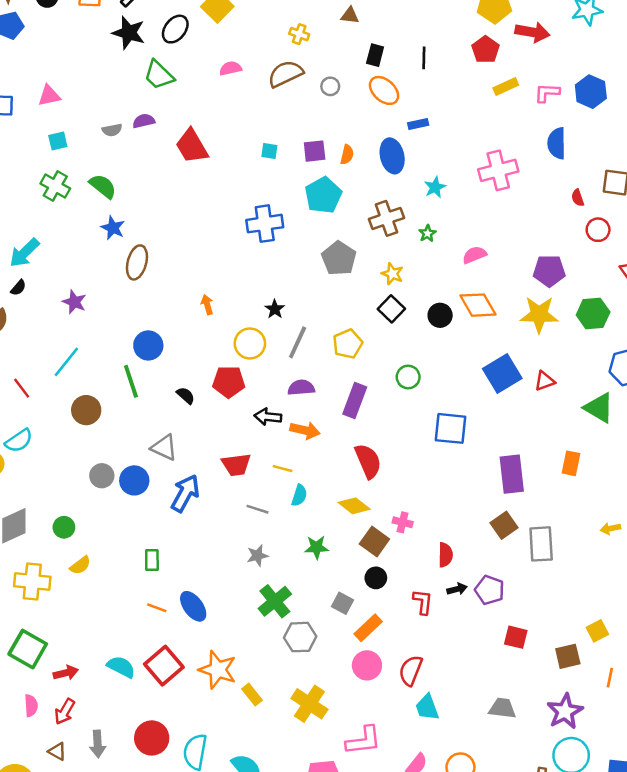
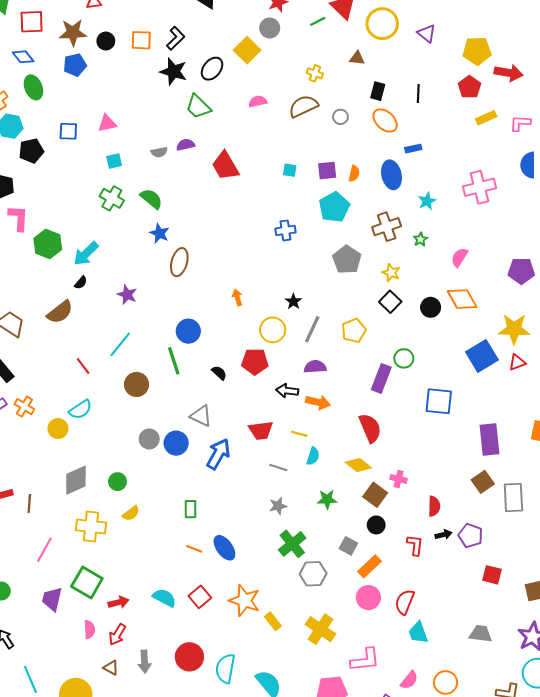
blue cross: (265, 224) -> (285, 230), size x0.7
pink semicircle: (474, 255) -> (459, 257), turned -36
yellow star: (539, 314) -> (514, 329), moved
purple rectangle: (355, 401) -> (381, 378), moved
red square: (164, 666) -> (200, 597), size x0.7

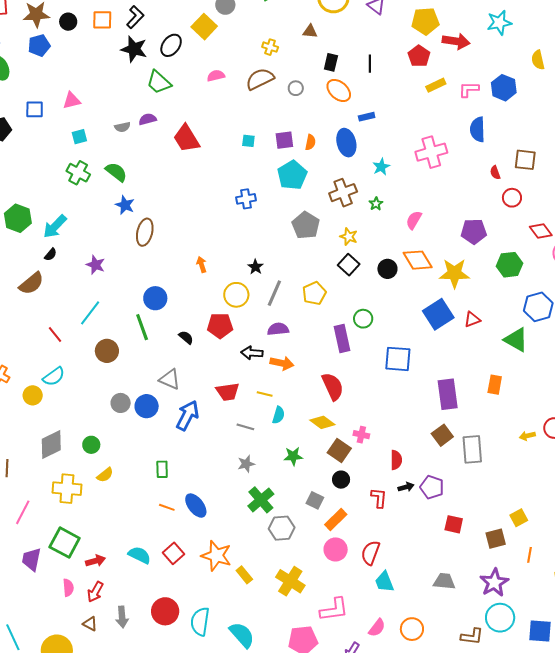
yellow star: (514, 329) -> (454, 273), moved
purple rectangle: (381, 378) -> (342, 339), turned -32

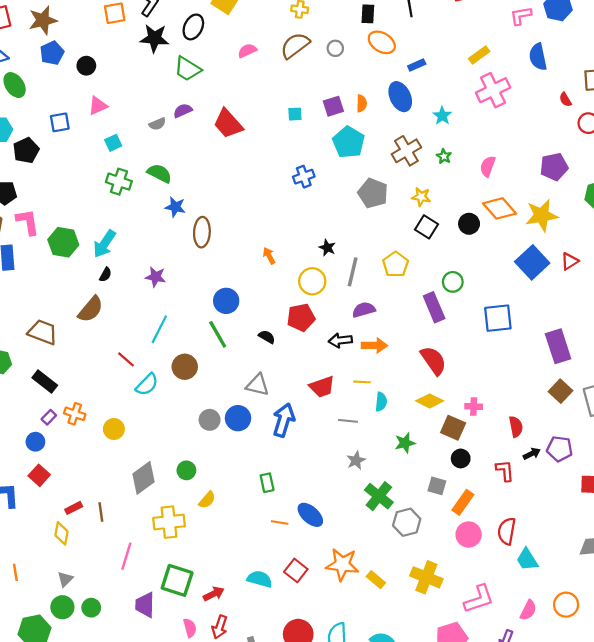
black circle: (68, 22) -> (86, 66), moved
yellow rectangle: (436, 85) -> (479, 55), moved
cyan semicircle: (54, 377) -> (147, 384), moved

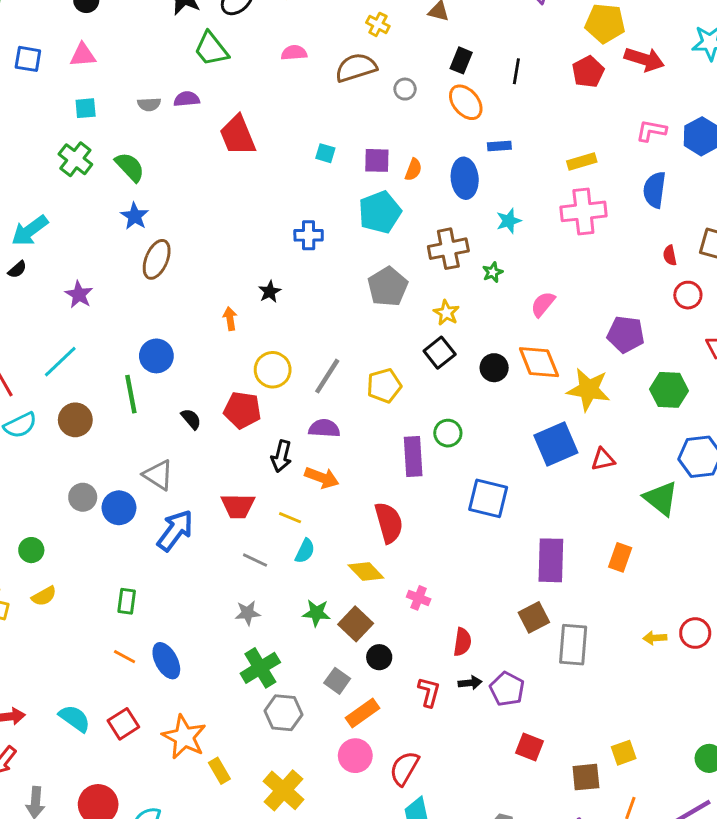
black star: (327, 248) -> (270, 292), moved
black arrow: (340, 340) -> (281, 456), turned -90
brown square: (453, 428) -> (356, 624), moved

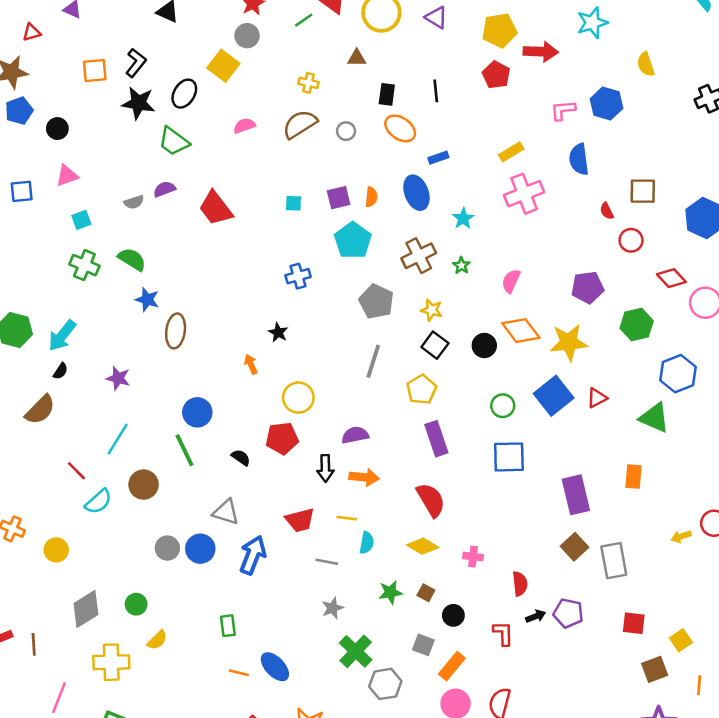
gray line: (327, 376) -> (373, 361), moved
yellow pentagon: (384, 386) -> (422, 389), moved
green circle: (448, 433) -> (503, 406), moved
brown square: (356, 624) -> (426, 593), size x0.6
red square: (529, 747) -> (634, 623), moved

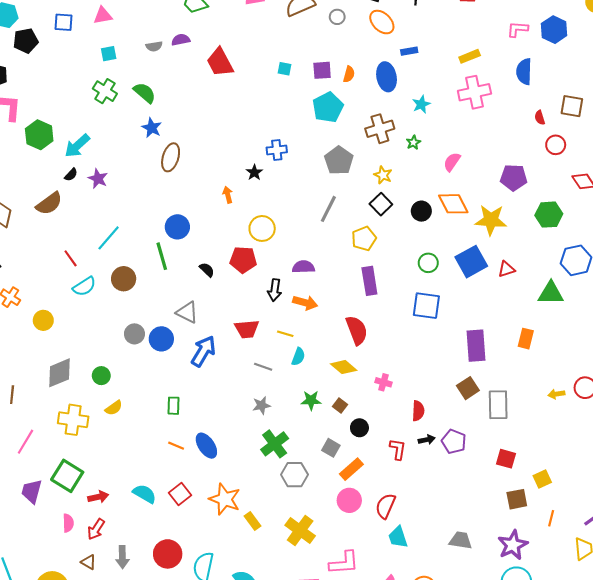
blue cross: (298, 276) -> (277, 150), moved
purple star: (118, 378) -> (98, 179), moved
green triangle: (654, 418) -> (551, 293), turned -32

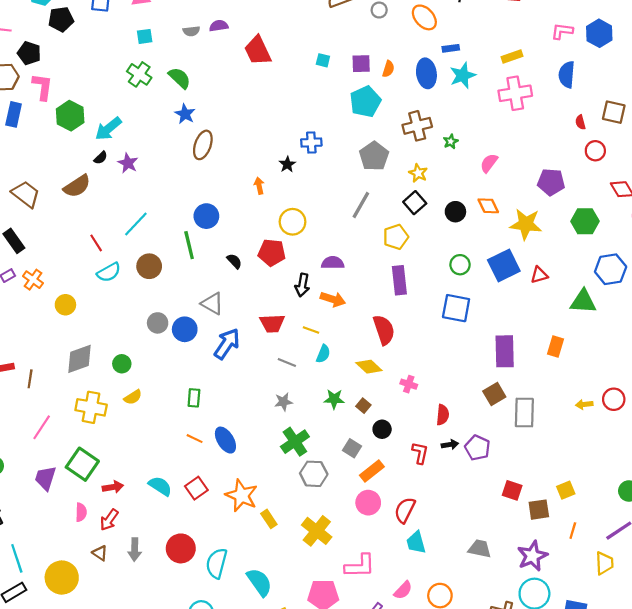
cyan star: (421, 104) -> (463, 75), moved, size x1.4
orange diamond: (453, 204) -> (488, 206), size x0.7
red square: (506, 459) -> (512, 490), moved

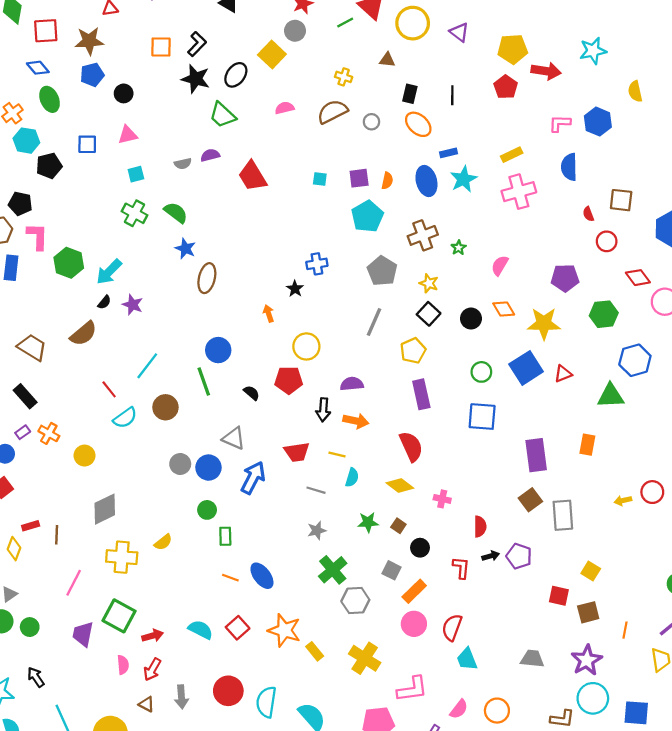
green circle: (122, 364) -> (207, 510), moved
yellow square: (566, 490) -> (591, 571), moved, turned -30

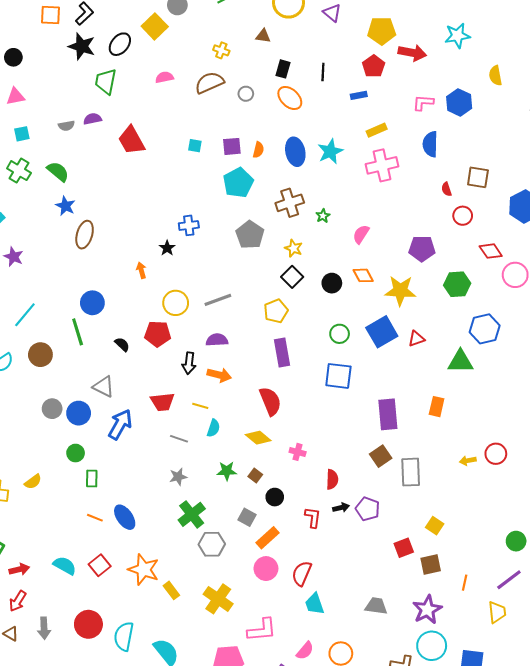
green trapezoid: (222, 115) -> (106, 81), turned 56
blue rectangle: (448, 153) -> (359, 95), moved
gray line: (374, 322) -> (218, 300), moved, turned 44
red square: (559, 596) -> (404, 548), turned -36

